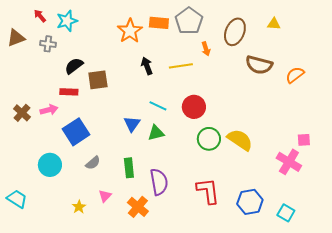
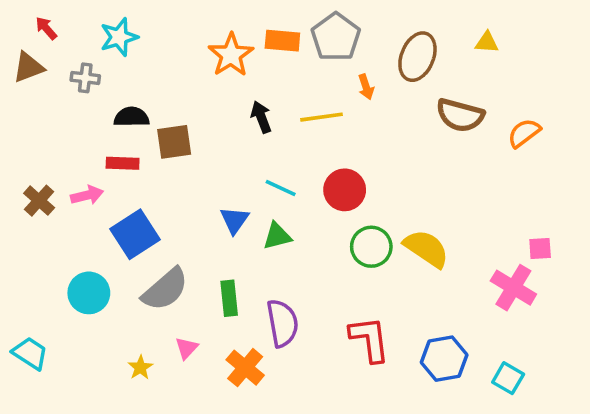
red arrow: (40, 16) -> (46, 28), moved
black semicircle: (74, 66) -> (131, 117), turned 36
gray semicircle: (93, 163) -> (165, 289), size x1.8

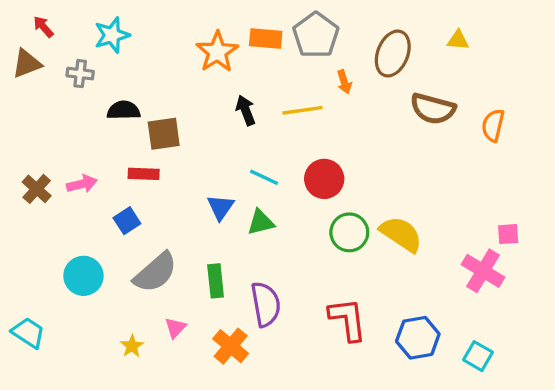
orange semicircle: (524, 133) -> (493, 125), turned -40
red rectangle: (123, 163) -> (144, 174), moved
blue square: (135, 234) -> (127, 221), size x0.6

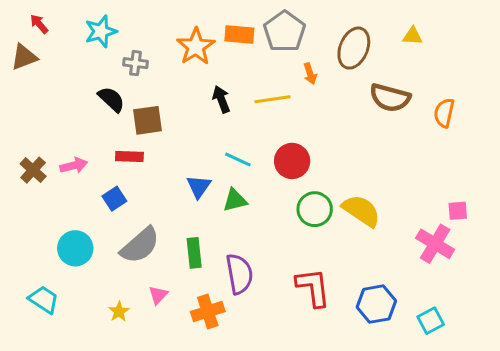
gray cross: (80, 74) -> (135, 63), moved
black semicircle: (124, 110) -> (111, 99), turned 44
cyan trapezoid: (28, 333) -> (44, 300), moved
orange cross: (231, 346) -> (208, 312), turned 32
cyan square: (478, 356) -> (431, 321), turned 32

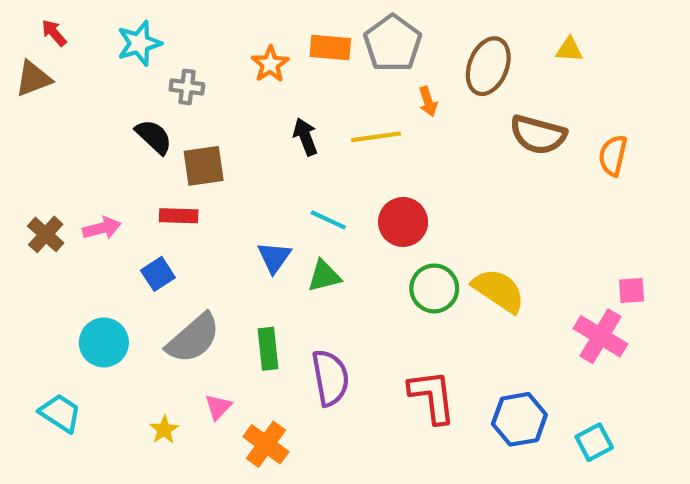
orange star: (196, 47) -> (270, 64), size x0.7
orange cross: (208, 312) -> (266, 444), moved, turned -36

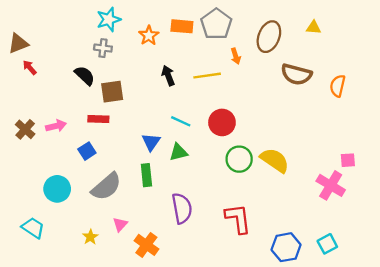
red arrow: (54, 33) -> (30, 68), moved
cyan star: (139, 43) -> (109, 19), moved
green rectangle: (268, 349) -> (146, 175), moved
blue hexagon: (519, 419) -> (286, 247), moved

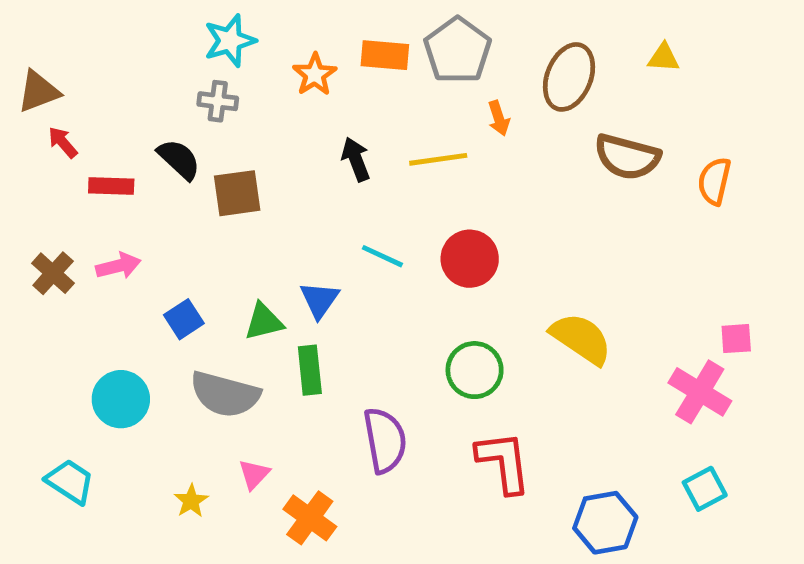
red rectangle: (98, 119) -> (111, 186), moved
green triangle: (178, 152) -> (264, 322), moved
green circle: (239, 159) -> (475, 370), moved
gray semicircle: (106, 187) -> (225, 394), turned 56
cyan square: (327, 244) -> (705, 489), moved

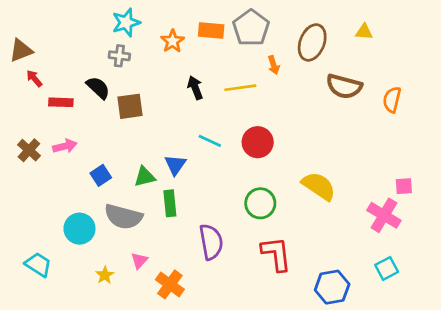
cyan circle: (121, 399) -> (79, 229), moved

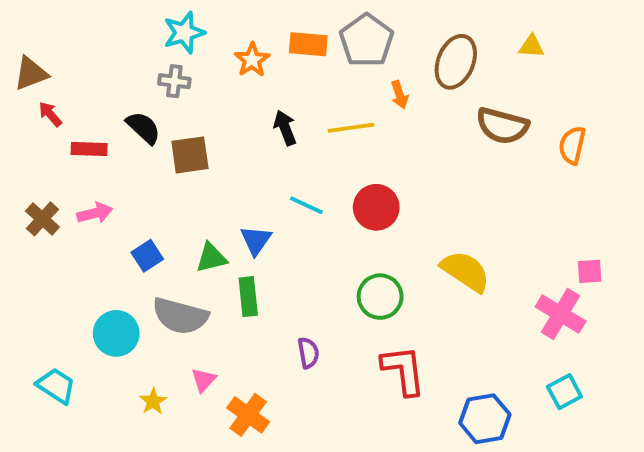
purple semicircle: (211, 242) -> (308, 353), size x0.6

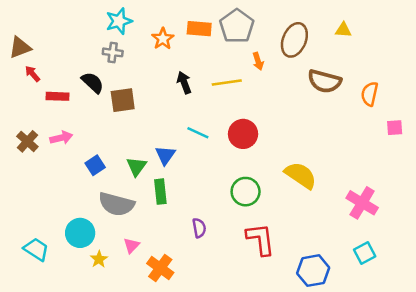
green triangle: (211, 258) -> (136, 167), turned -40
pink square: (590, 271) -> (395, 128), moved
cyan circle: (116, 333) -> (80, 233), moved

